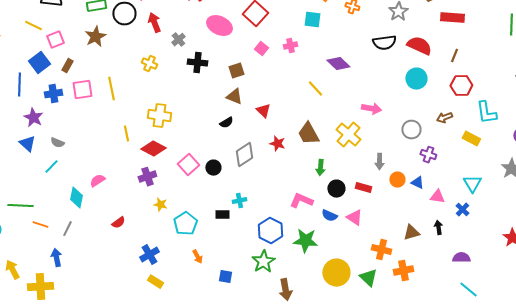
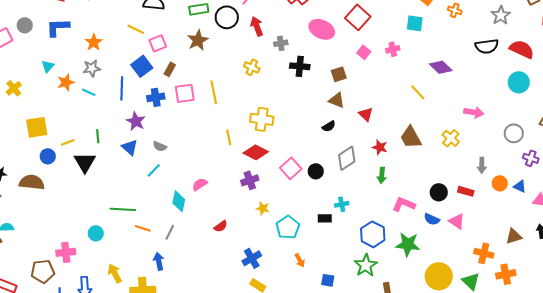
gray cross: (178, 40) -> (281, 43), turned 32
yellow cross: (348, 135) -> (451, 138), size x0.7
green arrow: (320, 168) -> (382, 175), moved

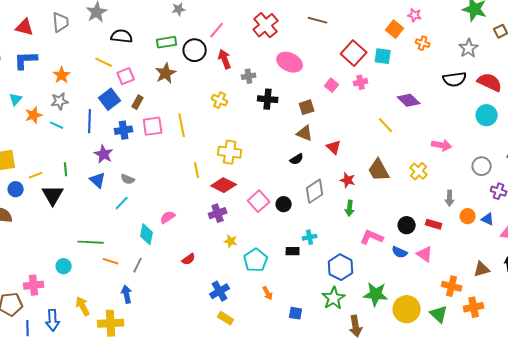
red square: (358, 17) -> (354, 53), moved
green star: (408, 244) -> (376, 294), moved

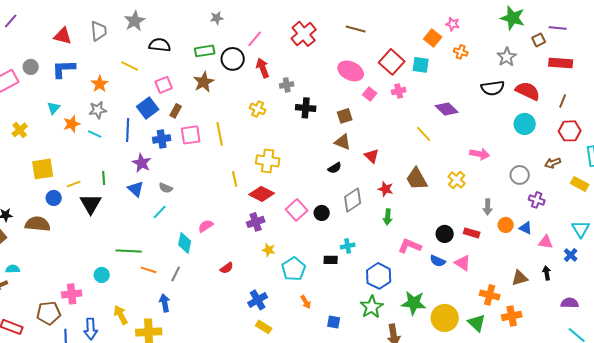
yellow line: (104, 62) -> (130, 66), moved
pink ellipse: (290, 62) -> (351, 71), moved

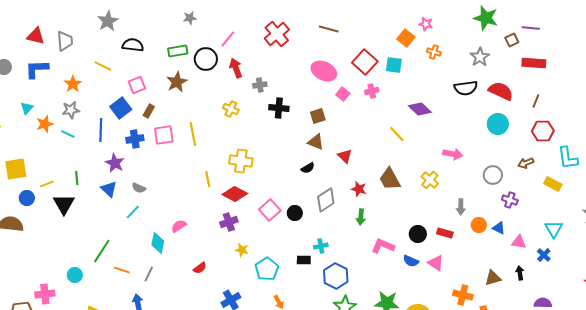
gray trapezoid: (99, 31) -> (65, 41), moved
green line: (129, 251) -> (102, 251), turned -60
blue hexagon: (379, 276) -> (336, 276), moved

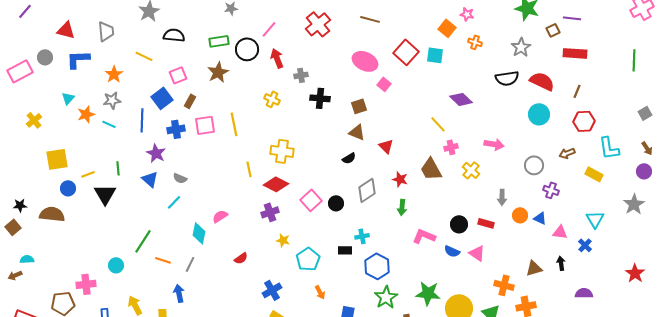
red triangle: (36, 36) -> (66, 30), moved
pink cross: (372, 91) -> (451, 147), moved

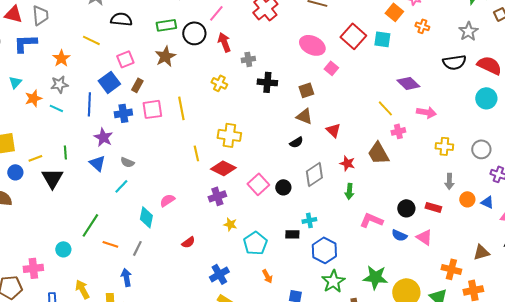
gray trapezoid: (106, 31) -> (40, 15), moved
pink arrow: (494, 144) -> (426, 112), moved
yellow cross: (471, 170) -> (444, 146), moved, turned -36

